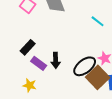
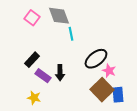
cyan line: (98, 21) -> (71, 34), moved, turned 40
black ellipse: (85, 66) -> (96, 59), moved

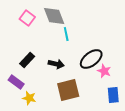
black arrow: (60, 73) -> (56, 64), moved, turned -77
purple rectangle: (43, 76) -> (16, 82), moved
brown square: (102, 90) -> (68, 90), moved, turned 30

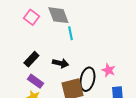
black ellipse: (91, 59) -> (87, 79), moved, turned -40
purple rectangle: (16, 82) -> (35, 81), moved

